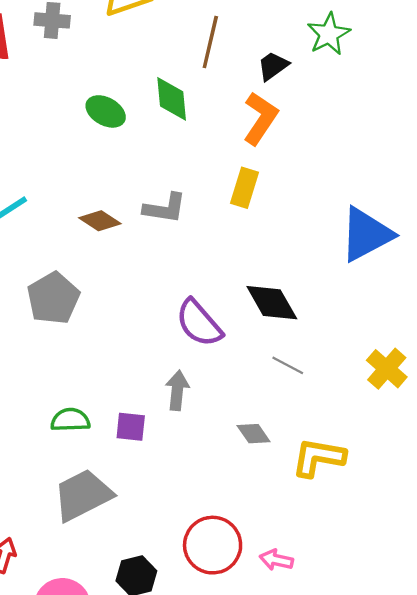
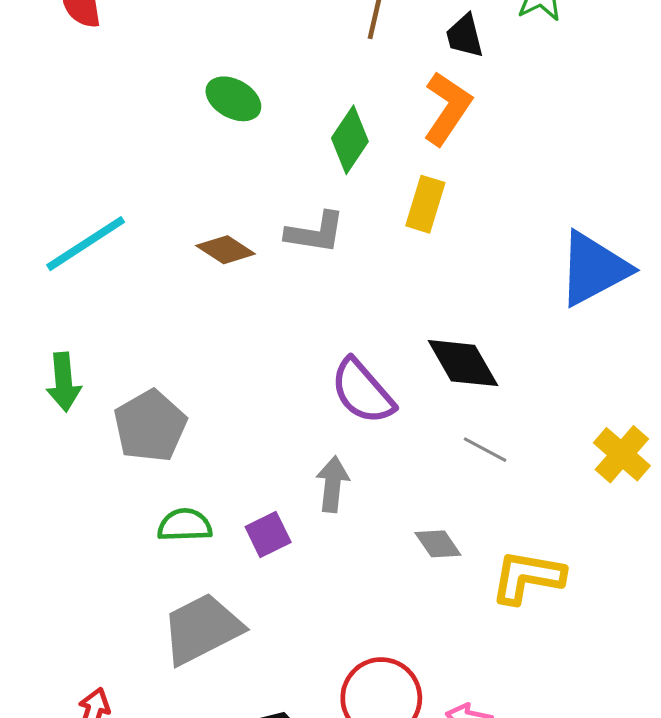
black trapezoid: (273, 66) -> (465, 36), turned -68
green diamond: (172, 99) -> (350, 140), moved, turned 39
gray pentagon: (53, 298) -> (150, 426), moved
purple square: (131, 427) -> (268, 534), turned -32

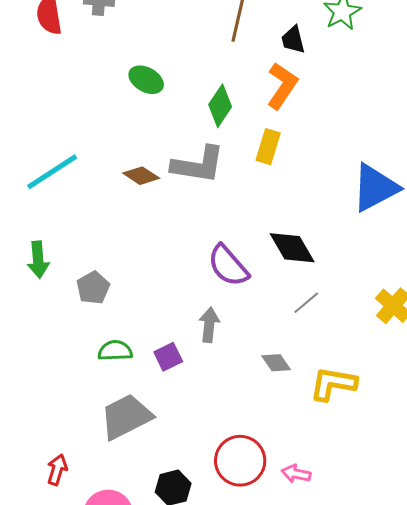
gray L-shape: (315, 233) -> (198, 165), size x1.4
gray pentagon: (150, 426) -> (93, 288), size x0.7
gray line: (485, 450) -> (306, 303), turned -68

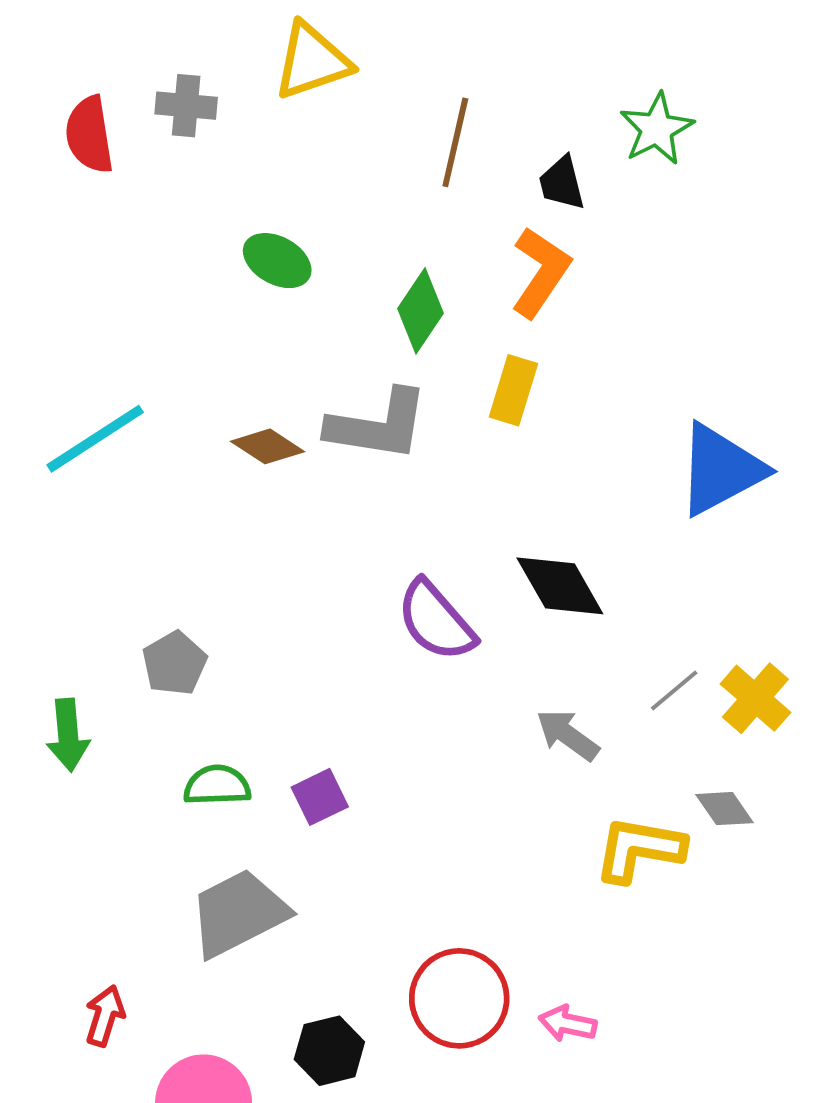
green arrow: (38, 260) -> (68, 735), moved
gray line: (306, 303) -> (674, 690), moved
gray arrow: (209, 325) -> (568, 735), moved, turned -60
gray diamond: (276, 363) -> (724, 809), moved

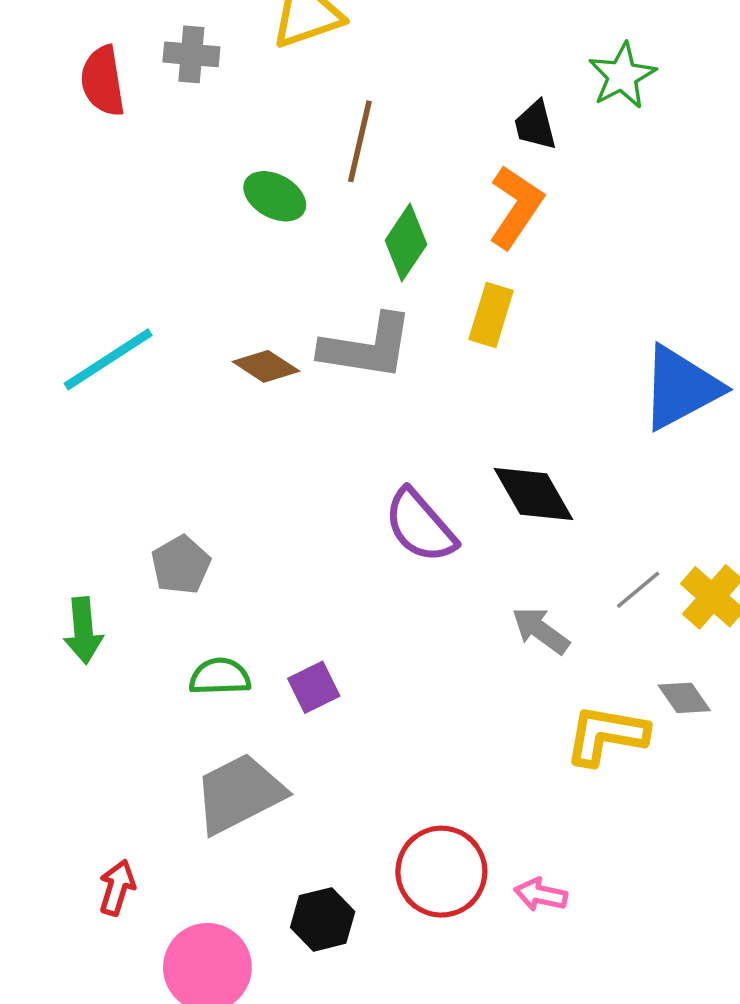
brown line: (455, 142) -> (360, 141), moved

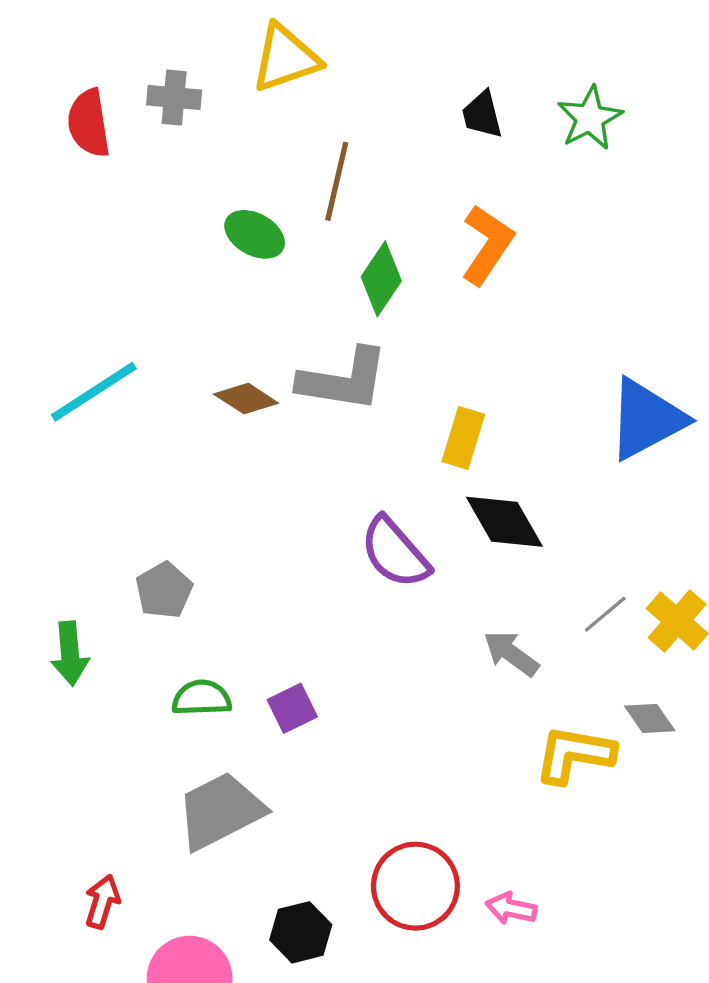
black trapezoid: (535, 125) -> (482, 115), moved
yellow rectangle: (491, 315) -> (463, 438), moved

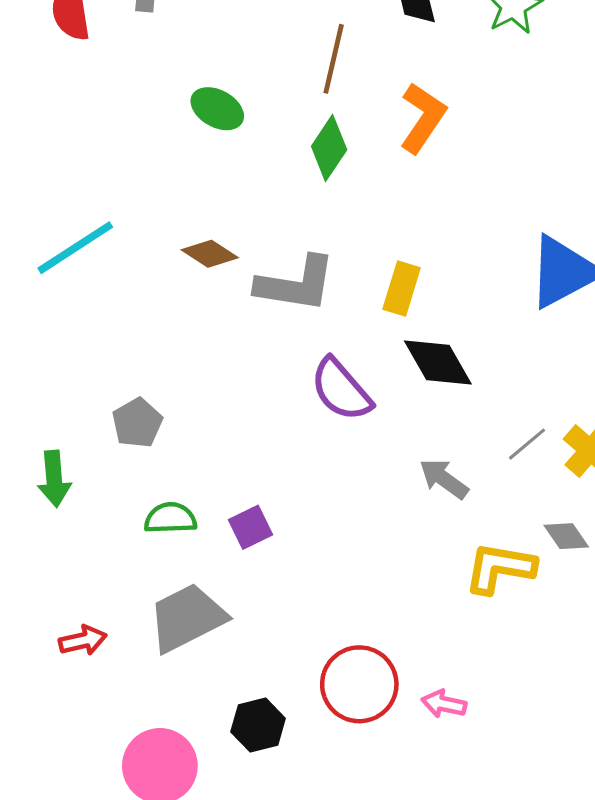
brown line: (337, 181) -> (334, 59), moved
gray L-shape: (344, 380) -> (296, 284), moved
red arrow: (102, 902) -> (83, 640), moved, turned 60

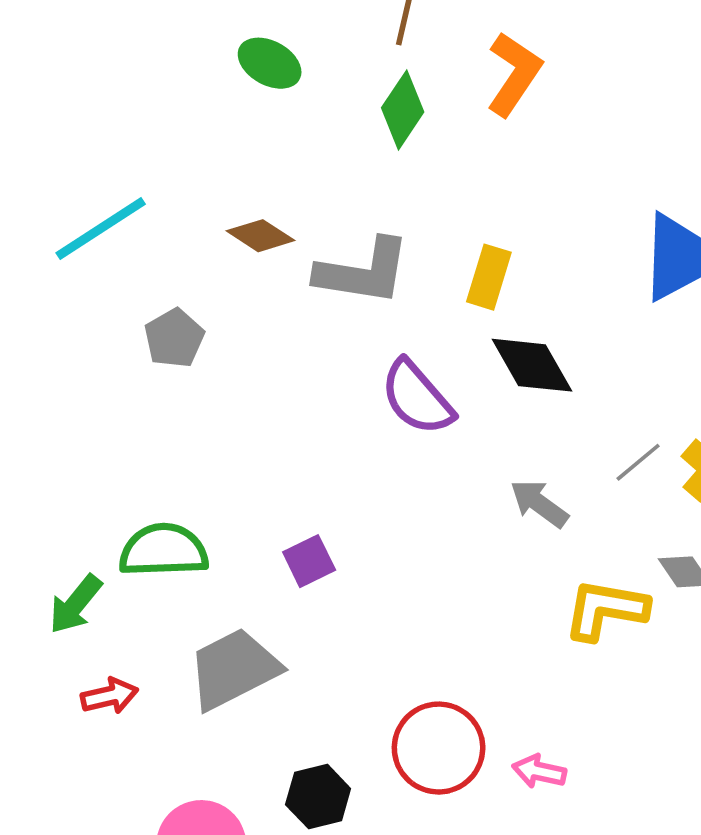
gray pentagon: (137, 423) -> (174, 338), moved
green arrow: (54, 479) -> (75, 604), moved, turned 44
green semicircle: (170, 518) -> (164, 550), moved, size x1.4

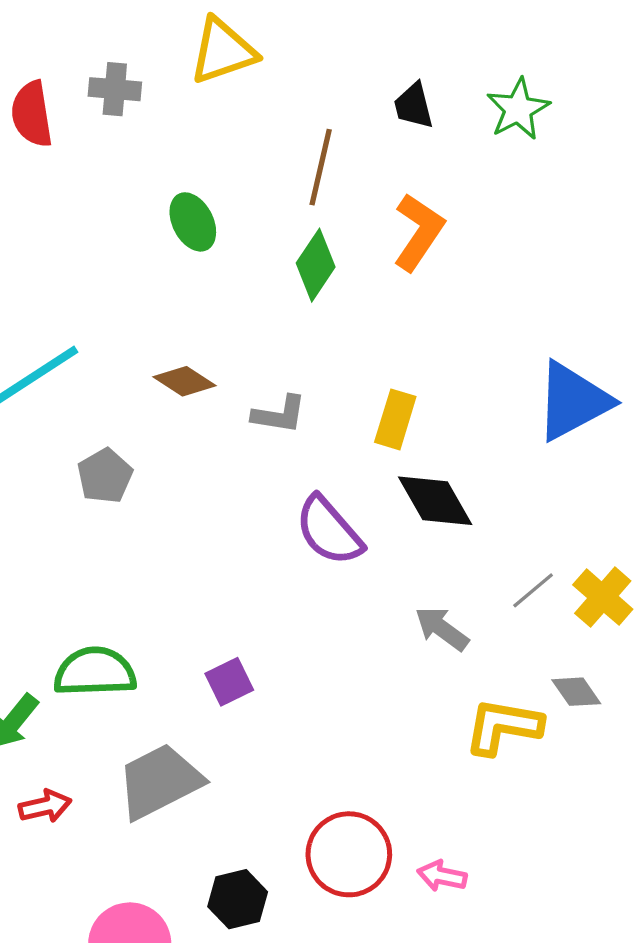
green ellipse: (270, 63) -> (193, 222), turned 34
gray L-shape: (363, 272) -> (279, 414), size x0.6

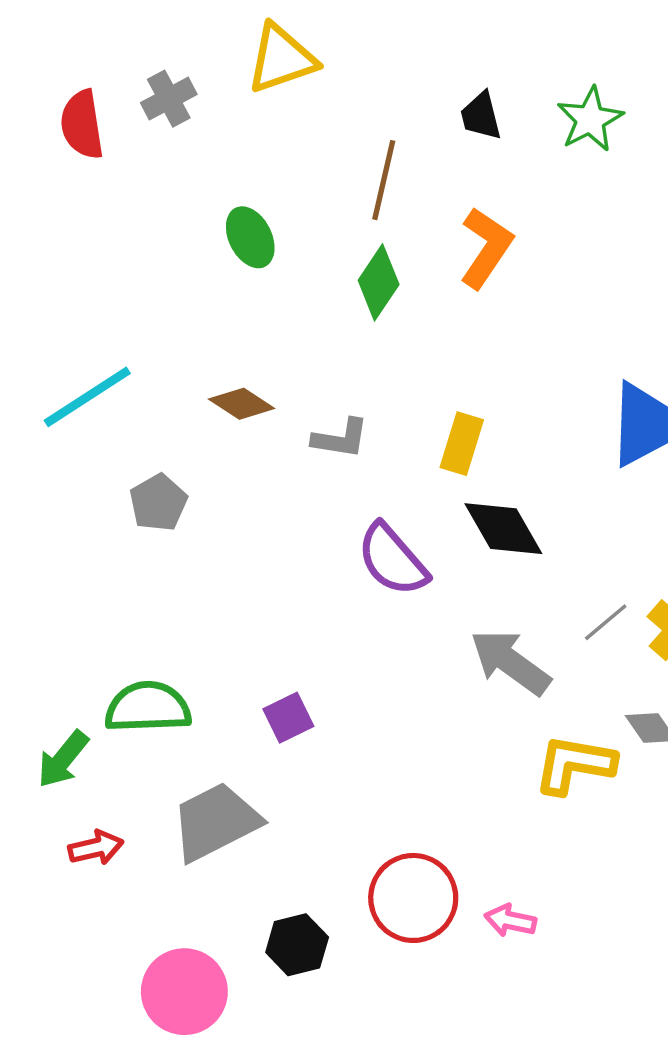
gray cross: (115, 89) -> (169, 99), turned -33
gray arrow: (442, 629) -> (510, 662), size x1.4

